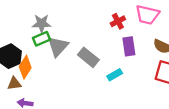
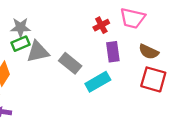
gray triangle: (58, 46) -> (38, 52), turned 35
cyan rectangle: (115, 75) -> (98, 82), size x1.5

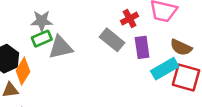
gray rectangle: (70, 63) -> (112, 40), moved
cyan rectangle: (98, 82) -> (165, 69), moved

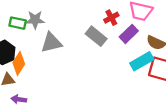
green rectangle: (42, 39) -> (18, 23), moved, turned 35
purple rectangle: (142, 47) -> (129, 34), moved, turned 54

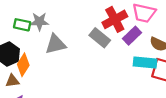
red cross: (111, 18) -> (115, 19), size x1.6
cyan rectangle: (142, 61) -> (145, 63), turned 35

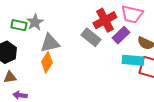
gray star: (39, 22) -> (35, 22), turned -30
orange diamond: (23, 65) -> (47, 62), moved

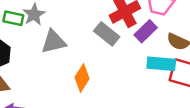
orange diamond: (47, 62) -> (82, 78), moved

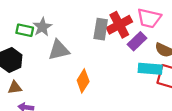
gray rectangle: (107, 34) -> (101, 29), moved, turned 60

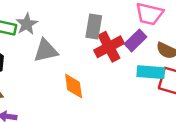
red cross: (119, 25) -> (109, 47), moved
orange diamond: (83, 81) -> (74, 86), turned -40

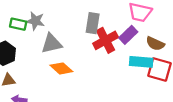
gray star: (27, 24) -> (35, 21), turned -30
orange diamond: (74, 86) -> (61, 68), moved, turned -40

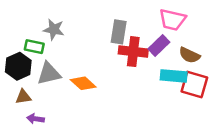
green rectangle: (18, 24) -> (34, 47), moved
red cross: (106, 40) -> (133, 52), turned 35
gray triangle: (52, 44) -> (49, 74), moved

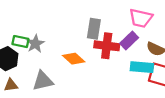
gray star: (54, 30) -> (35, 44), moved, turned 30
gray triangle: (49, 74) -> (43, 81), moved
orange diamond: (83, 83) -> (74, 59), moved

